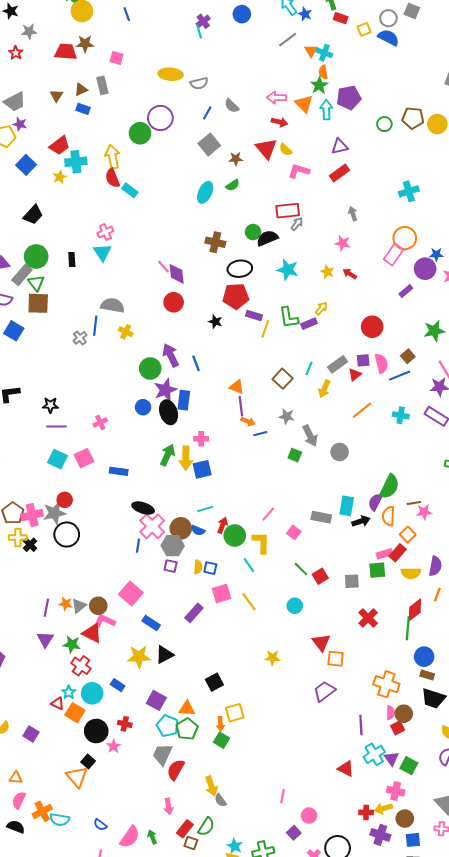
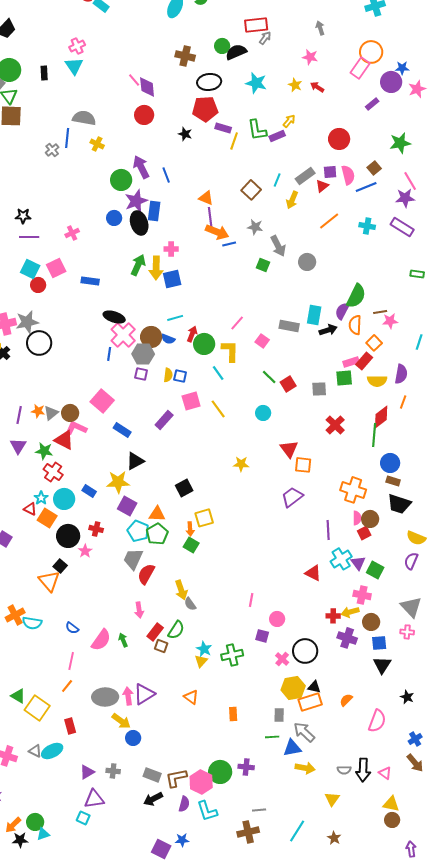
orange arrow: (248, 421) -> (217, 232), size x1.6
red circle: (65, 500) -> (38, 285), moved
yellow star: (139, 657) -> (118, 482), moved
purple square: (294, 833) -> (262, 636), turned -32

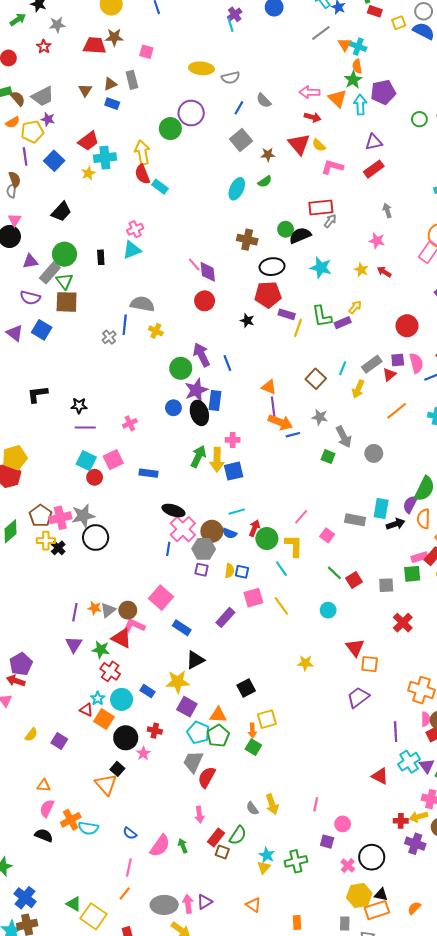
cyan triangle: (74, 66) -> (132, 250), turned 42
yellow arrow: (181, 590) -> (272, 804), moved
purple triangle: (144, 694) -> (205, 902), size x0.7

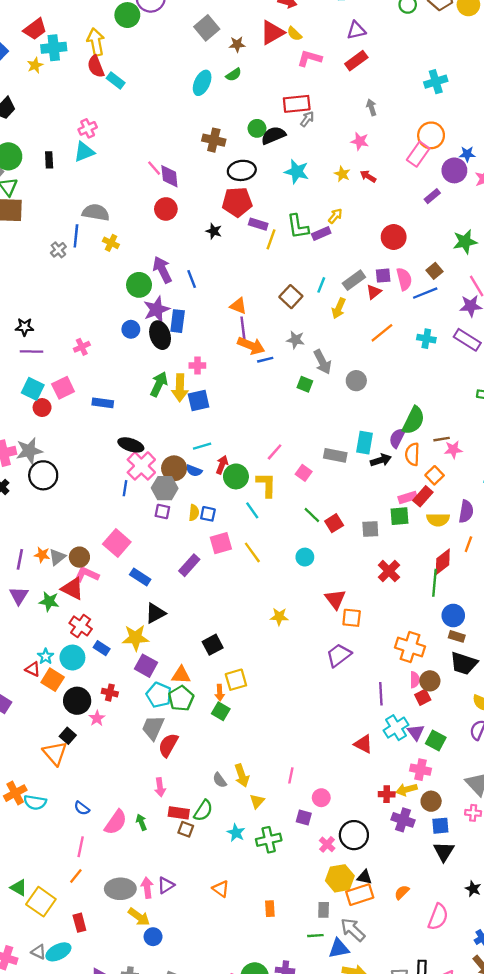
red triangle: (299, 144) -> (272, 33), turned 40
red cross: (110, 671) -> (81, 626), moved
red rectangle: (216, 837) -> (179, 813), turned 60
yellow triangle: (264, 868) -> (257, 801), moved

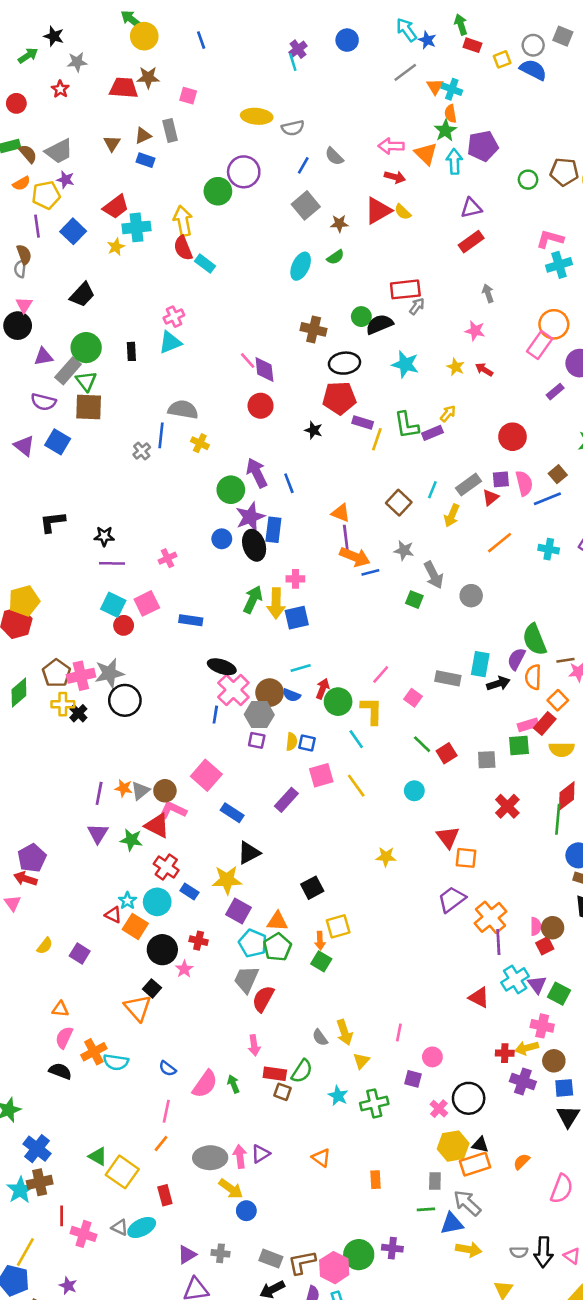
pink L-shape: (310, 58) -> (550, 239), moved
green semicircle: (414, 420) -> (534, 640), turned 132
orange cross: (410, 647) -> (491, 917), moved, turned 32

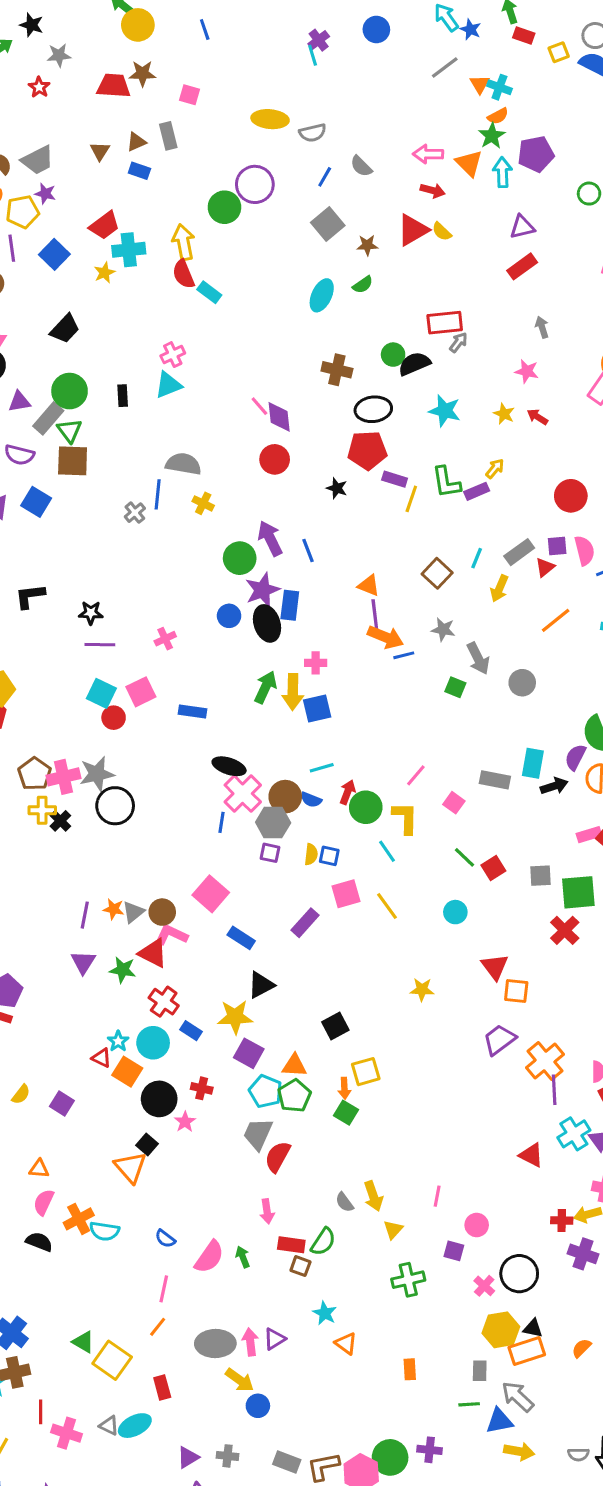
orange semicircle: (450, 114) -> (498, 116), turned -108
green square: (519, 746) -> (578, 892), moved, size x1.4
cyan star: (338, 1096) -> (325, 1313), moved

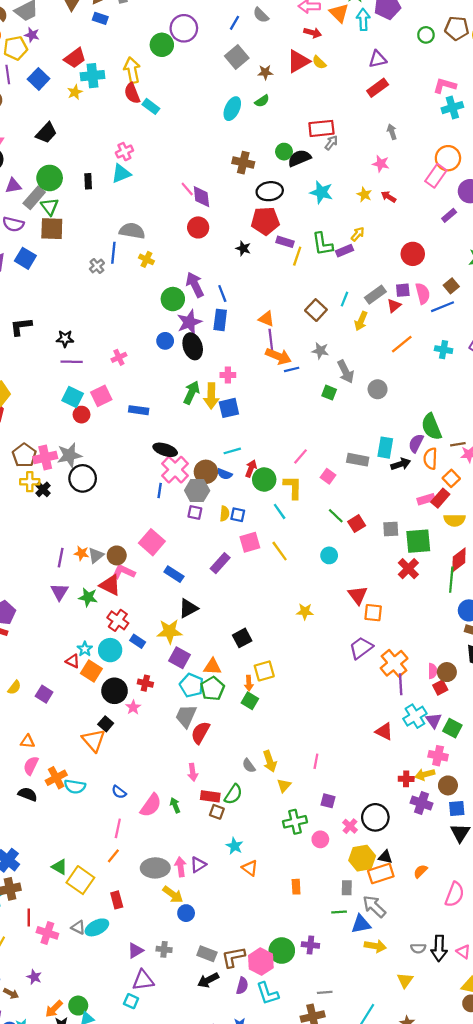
blue rectangle: (290, 605) -> (220, 320), moved
pink circle: (477, 1225) -> (320, 839), moved

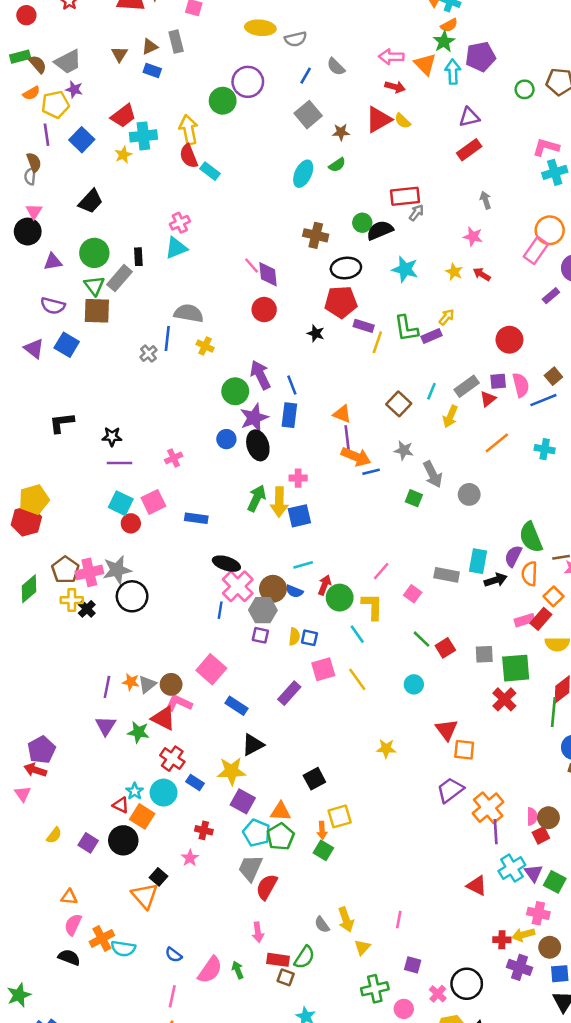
gray rectangle: (34, 198) -> (119, 278), moved
black circle: (115, 691) -> (123, 840), moved

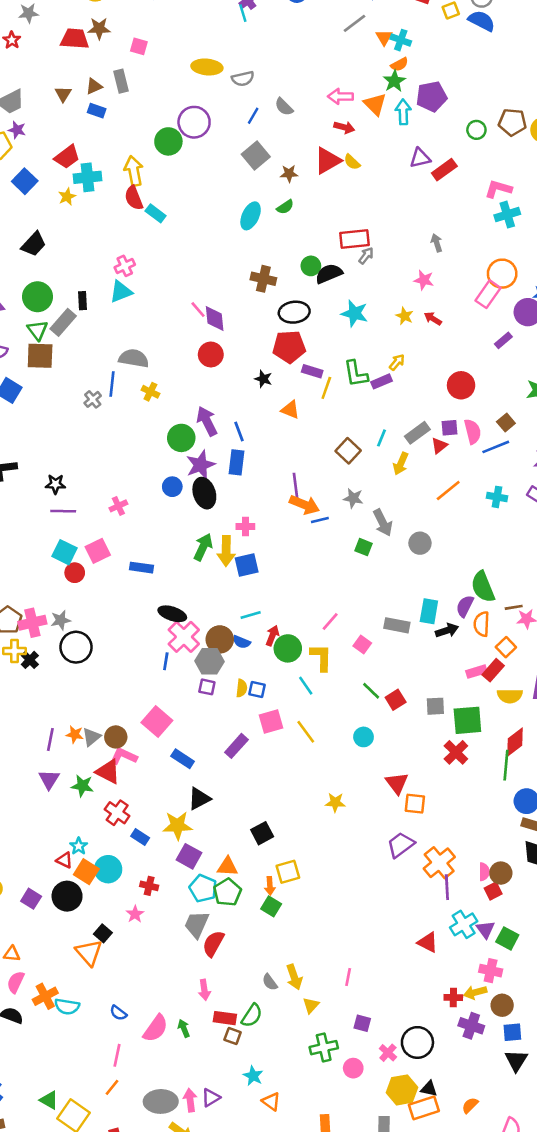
red rectangle: (469, 150) -> (444, 170), moved
orange triangle: (342, 414) -> (290, 410), moved
gray star: (117, 570) -> (61, 620), size x0.7
cyan circle: (164, 793) -> (108, 869), moved

